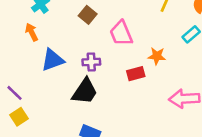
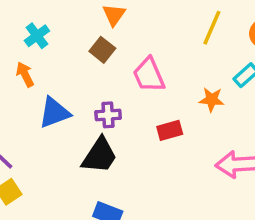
orange star: (157, 56) -> (212, 100), moved

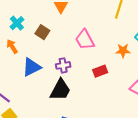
brown square: (102, 50) -> (42, 32), moved

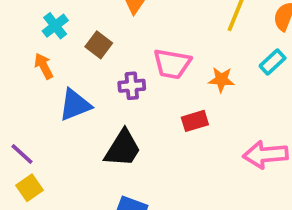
pink trapezoid: (85, 40) -> (172, 64), turned -55
orange star: (123, 51) -> (221, 80), moved
purple cross: (63, 65) -> (132, 86), moved

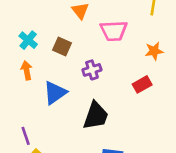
pink trapezoid: (172, 64) -> (114, 31), moved
orange arrow: (44, 66) -> (27, 70), turned 30
purple line: (22, 154) -> (26, 136), turned 42

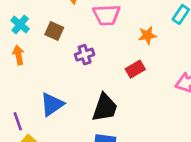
blue triangle: (55, 93) -> (52, 104), moved
black trapezoid: (96, 116) -> (105, 107), moved

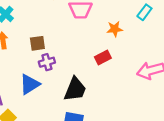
brown square: (54, 31) -> (37, 43), moved, turned -35
purple cross: (85, 55) -> (47, 62), moved

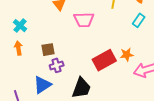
orange star: (115, 29) -> (127, 55), moved
red rectangle: (103, 58) -> (104, 60), size x1.6

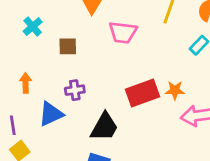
orange arrow: (18, 48) -> (25, 83), moved
brown square: (48, 50) -> (68, 46), moved

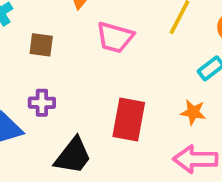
orange star: (175, 90) -> (193, 112), moved
red rectangle: (143, 93) -> (129, 119), turned -68

